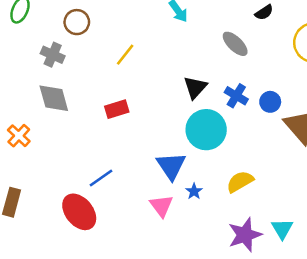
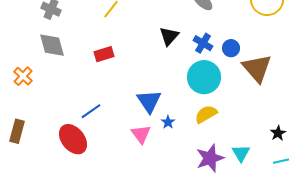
cyan circle: (206, 130) -> (204, 77), moved

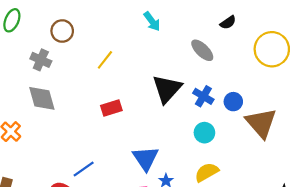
black triangle: (169, 36) -> (167, 89), size x1.4
red rectangle: (104, 54) -> (111, 108), moved
cyan circle: (204, 77) -> (204, 133), size x0.6

